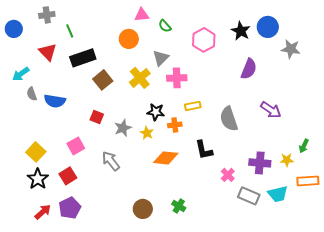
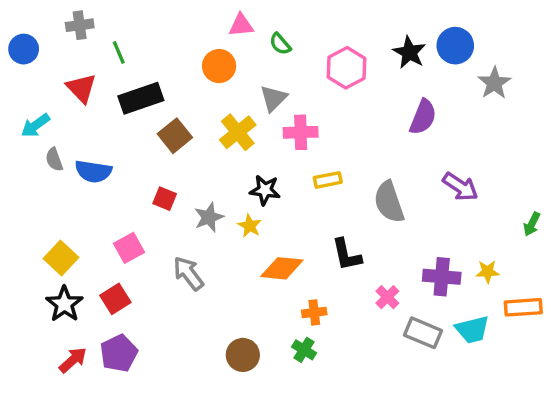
gray star: (291, 49) -> (494, 83), turned 30
orange cross: (175, 125) -> (314, 312), moved
green arrow: (304, 146) -> (532, 224), moved

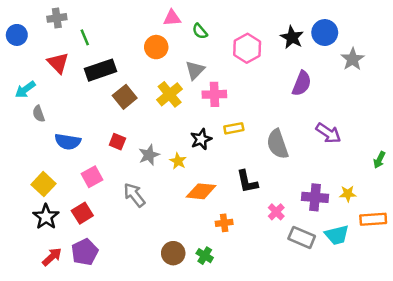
blue semicircle: (93, 171) -> (68, 142), moved
black star: (265, 190) -> (201, 139), moved, turned -30
green cross: (304, 350) -> (205, 256), moved

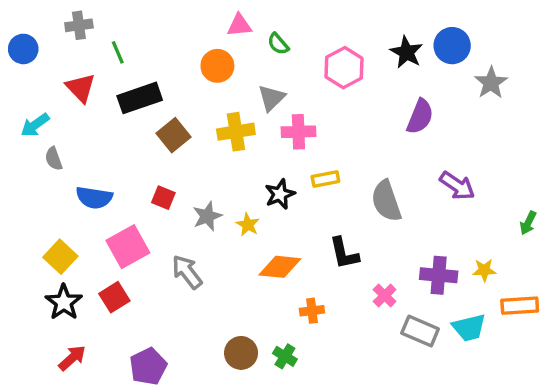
yellow cross: (170, 94) -> (236, 132), turned 30
pink square: (92, 177) -> (128, 247), size x1.4
purple pentagon: (85, 252) -> (148, 366), moved

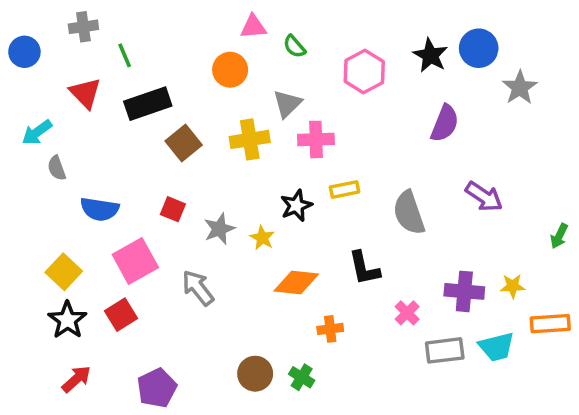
gray rectangle: (420, 331) -> (445, 350), turned -30

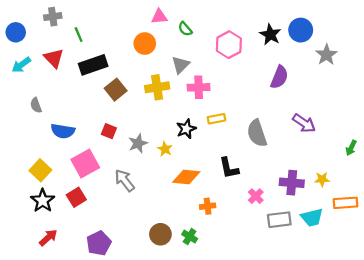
cyan arrow: (37, 132) -> (21, 65), moved

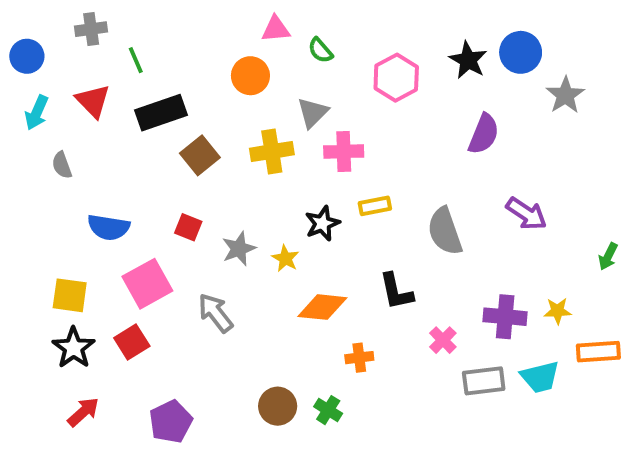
cyan arrow: (21, 65) -> (37, 113), turned -30
gray semicircle: (36, 105) -> (62, 165), moved
yellow square: (40, 170) -> (70, 295), turned -35

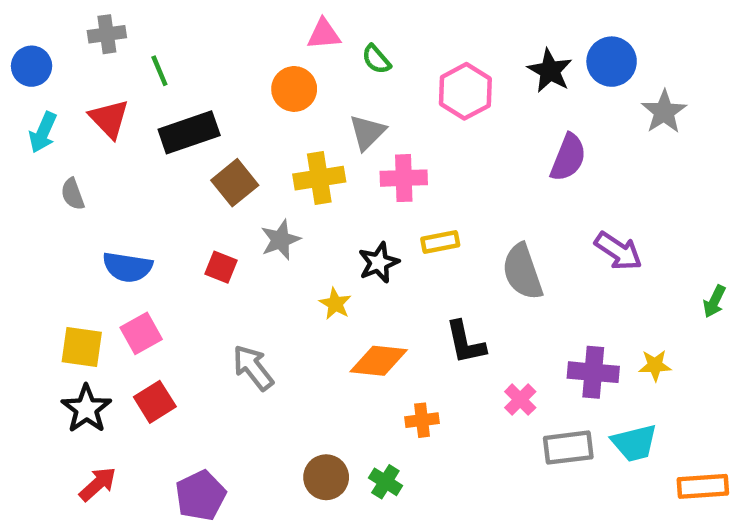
gray star: (239, 249) -> (280, 240), moved
pink square: (147, 284) -> (141, 333), moved, size x0.7
orange rectangle: (598, 352) -> (703, 486), moved

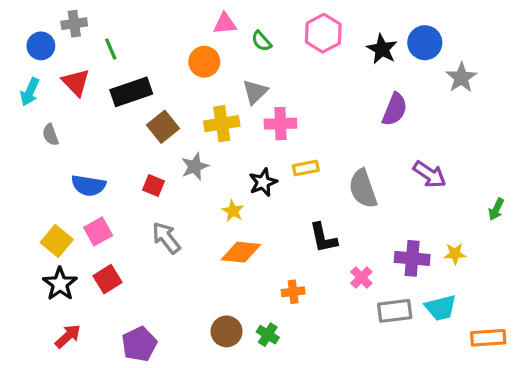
blue circle: (32, 66) -> (41, 46), moved
pink hexagon: (465, 91) -> (323, 33), moved
yellow square: (82, 347) -> (57, 241), turned 32
orange diamond: (379, 361) -> (241, 252), moved
gray arrow: (253, 368) -> (166, 238), moved

